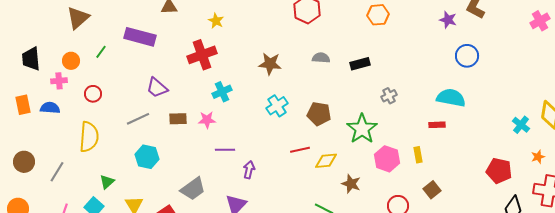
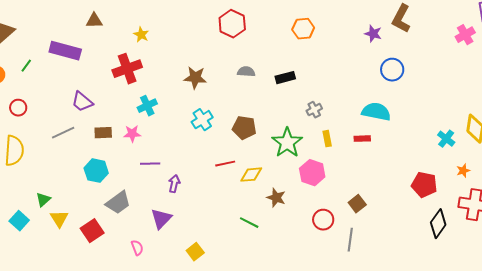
yellow rectangle: (418, 155) -> (327, 139), moved
cyan hexagon: (147, 157) -> (96, 171), moved
green triangle: (107, 182) -> (43, 200), moved

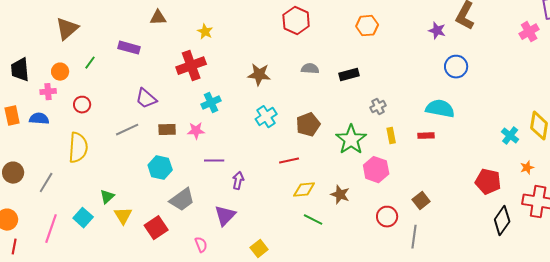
purple rectangle: (65, 51) -> (129, 48), size x0.7
brown pentagon: (244, 128) -> (308, 125), turned -30
yellow diamond: (251, 175) -> (304, 190), moved

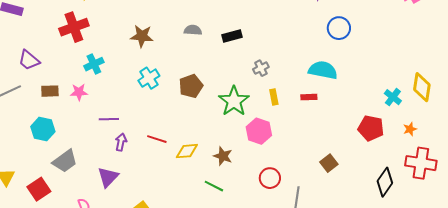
purple line: (214, 161) -> (109, 119), moved
red line: (289, 161) -> (157, 139), moved, turned 30
red pentagon: (488, 182) -> (371, 128), moved
brown square: (421, 201) -> (329, 163), moved
green line: (313, 220) -> (214, 186), moved

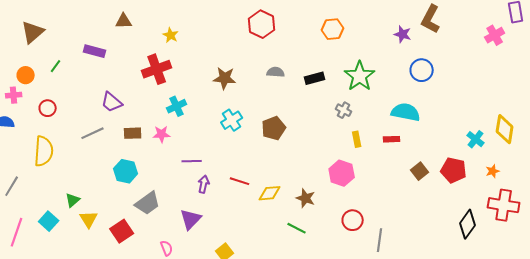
gray cross: (261, 68) -> (344, 110), turned -35
green star: (234, 101) -> (360, 76), moved
brown square: (329, 163) -> (420, 171), moved

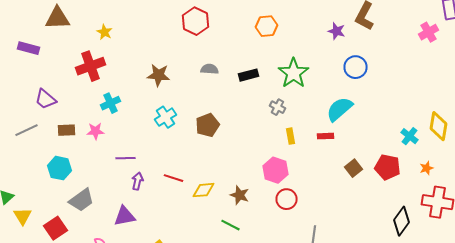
brown triangle: (124, 21) -> (58, 18), size x1.5
cyan semicircle: (406, 112) -> (340, 109), turned -52
purple triangle: (191, 219) -> (124, 216), turned 35
red circle: (353, 220) -> (286, 199), moved

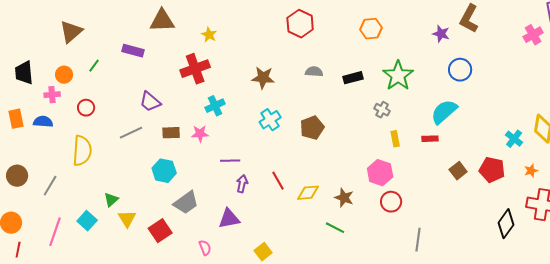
red line: (174, 178) -> (278, 181), turned 42

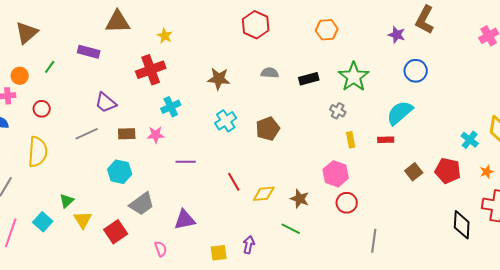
purple arrow: (242, 184) -> (249, 245), moved
black diamond: (506, 224) -> (462, 225), turned -32
yellow square: (263, 252) -> (219, 253), turned 30

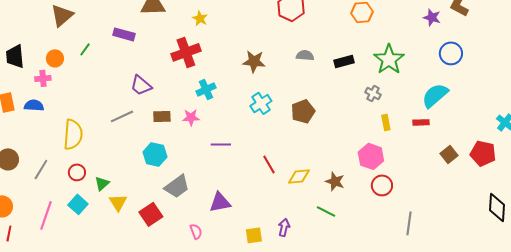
red circle: (42, 109) -> (77, 172), moved

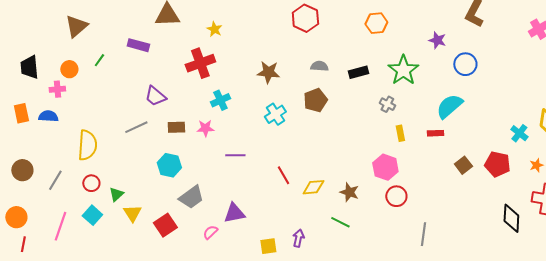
purple star: (432, 17) -> (437, 40), moved
brown pentagon: (303, 111) -> (315, 100), moved
pink semicircle: (196, 231) -> (210, 232), moved, turned -112

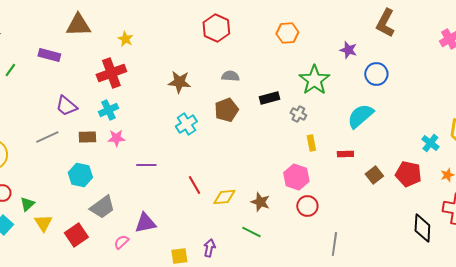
black rectangle: (358, 72) -> (269, 98), moved
cyan cross: (220, 100) -> (108, 110), moved
red rectangle: (435, 133) -> (345, 154), moved

